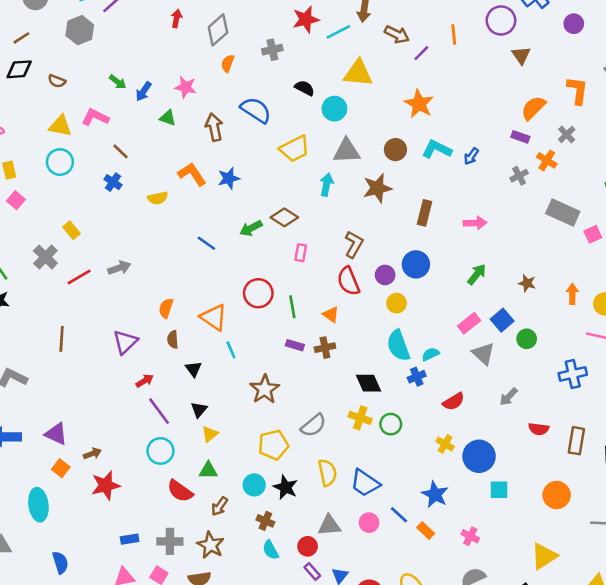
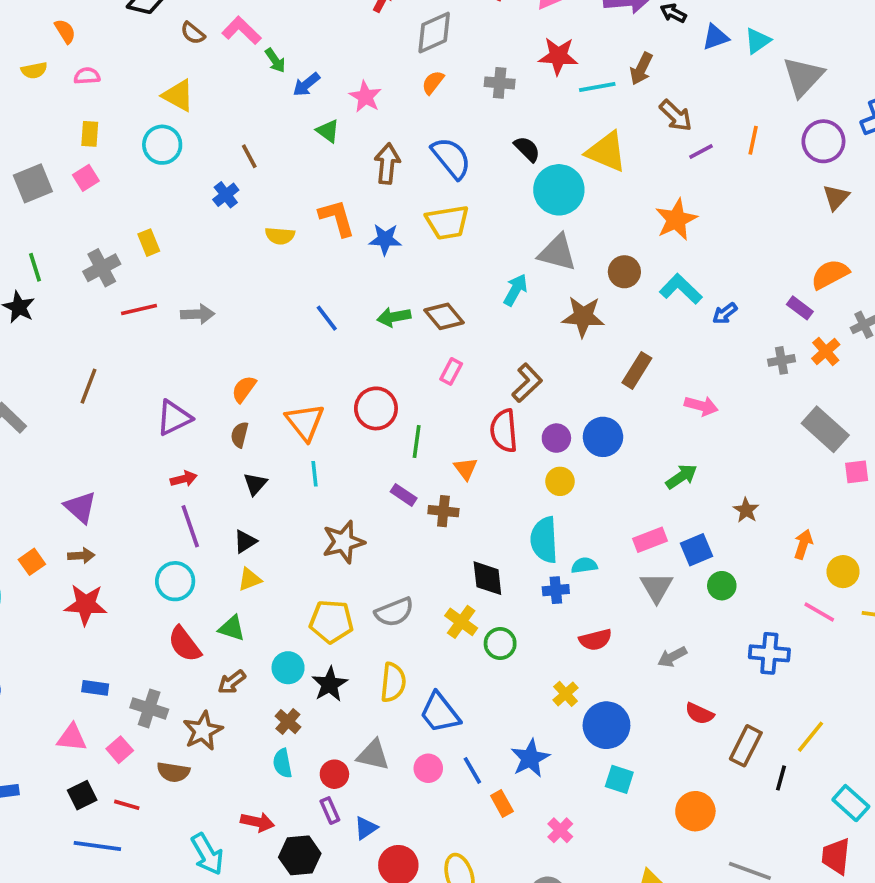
cyan circle: (334, 109) -> (559, 190), size x1.4
pink L-shape: (95, 117) -> (242, 30), moved
yellow trapezoid: (295, 149) -> (447, 222), moved
purple triangle: (56, 434) -> (80, 507), moved

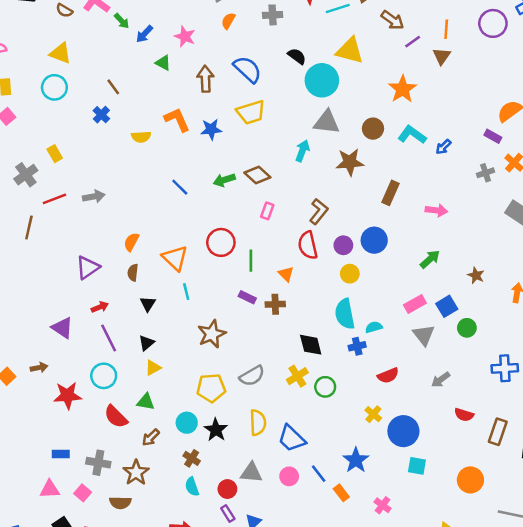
brown triangle: (836, 197) -> (442, 56), moved
brown line: (89, 386) -> (29, 227), moved
purple triangle: (80, 507) -> (62, 328), moved
red star: (86, 605) -> (67, 395), moved
yellow cross: (461, 622) -> (297, 376), turned 30

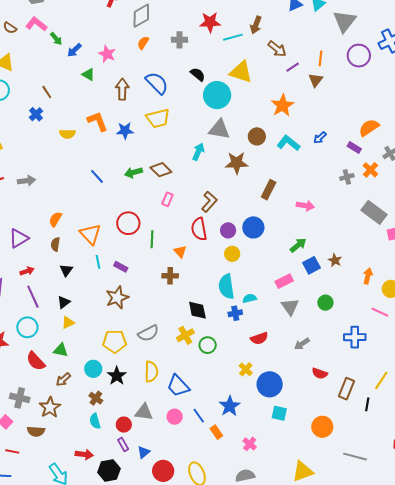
blue arrow: (443, 147) -> (320, 138), moved
purple rectangle: (247, 297) -> (121, 267), moved
blue square: (447, 306) -> (311, 265), moved

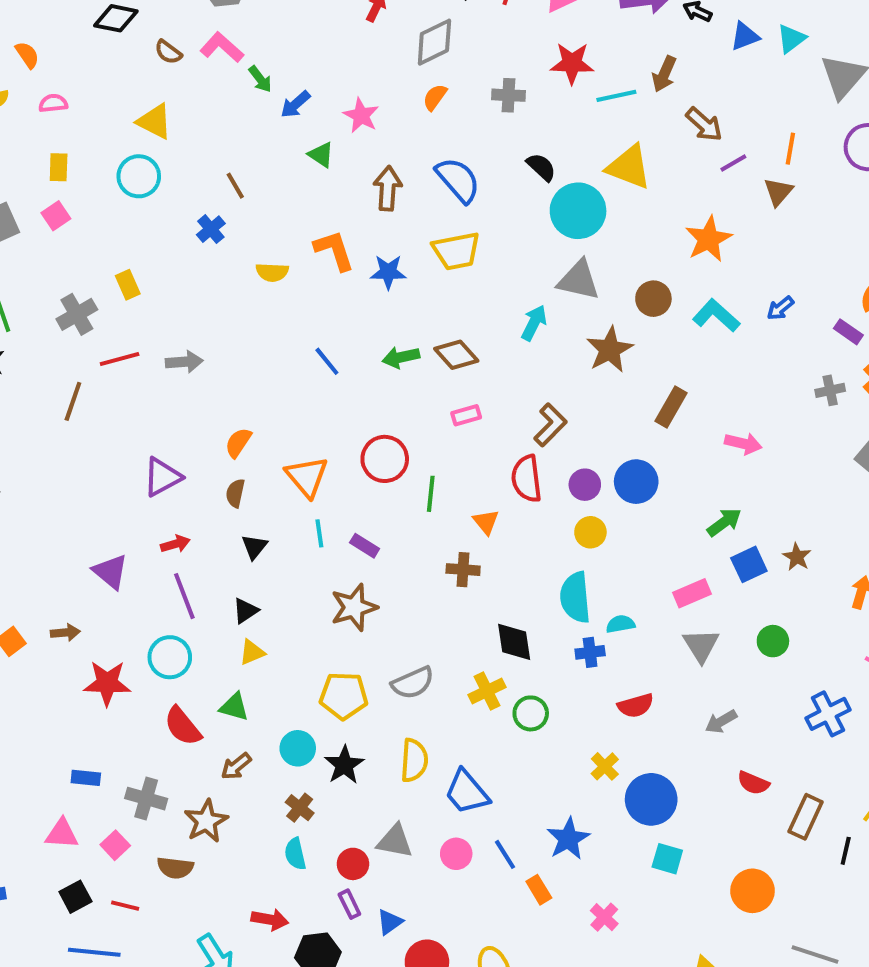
brown star: (237, 163) -> (610, 350), turned -30
pink rectangle: (167, 199) -> (466, 415), turned 48
blue cross: (355, 337) -> (828, 714), turned -30

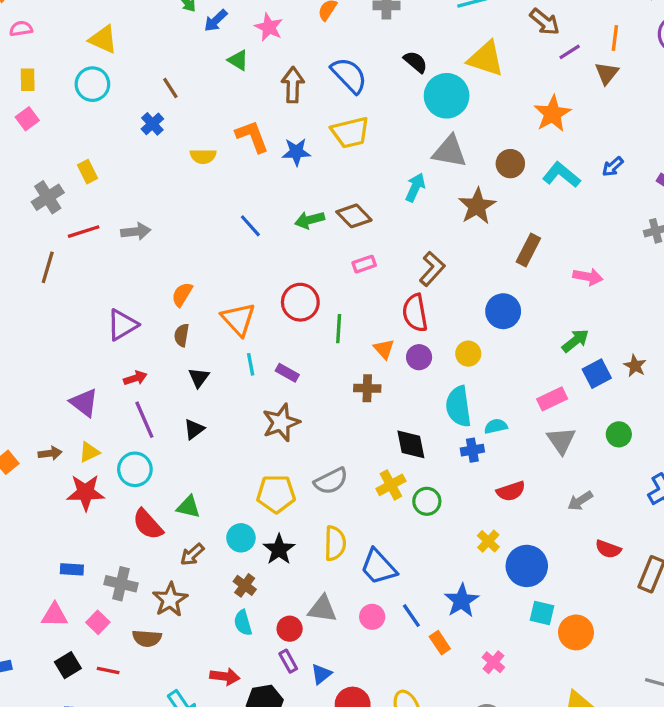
purple circle: (585, 485) -> (419, 357), moved
yellow triangle: (252, 652) -> (89, 452), moved
orange circle: (753, 891) -> (576, 632), moved

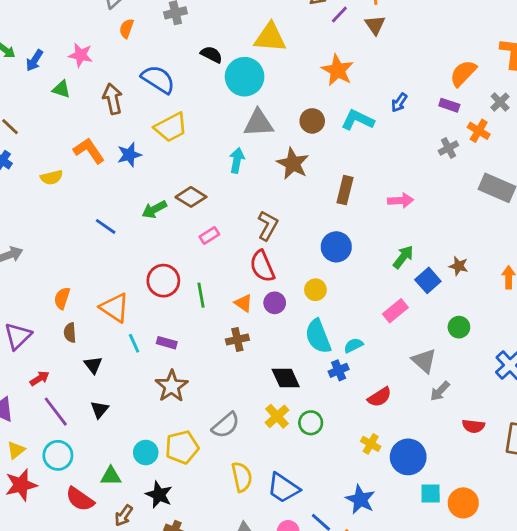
gray triangle: (561, 440) -> (424, 361), moved
cyan circle: (241, 538) -> (146, 453), moved
black star: (279, 549) -> (159, 495), moved

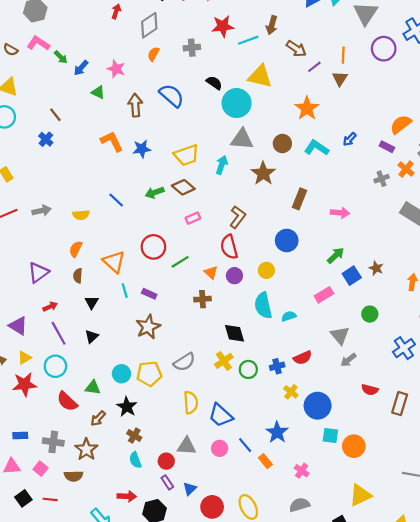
yellow trapezoid: (171, 127) -> (186, 155), moved
yellow semicircle: (52, 177) -> (81, 215), moved
green line: (201, 295) -> (180, 262), turned 60
blue cross: (339, 370) -> (277, 366), moved

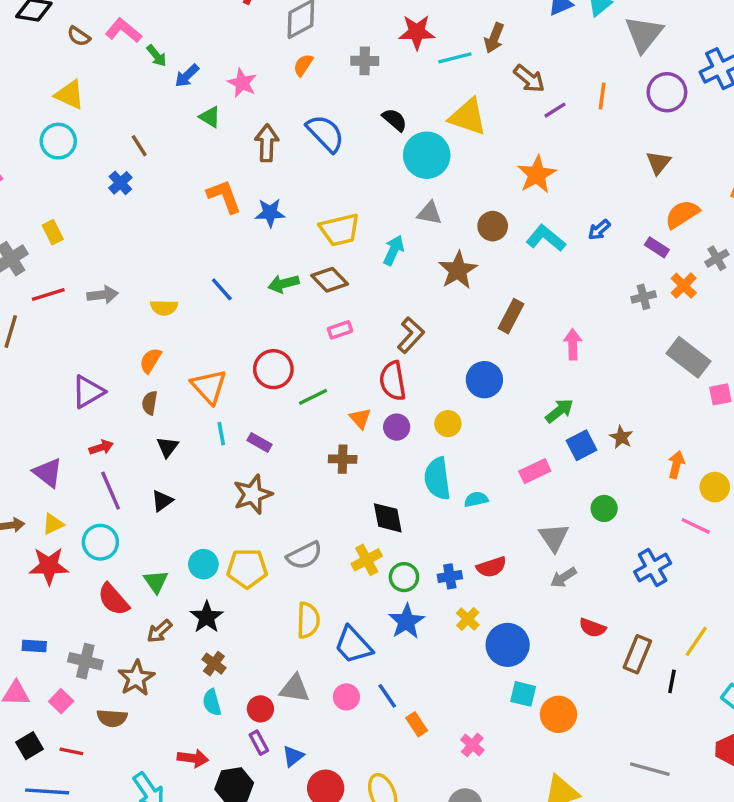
brown triangle: (340, 79) -> (658, 163), moved
gray triangle: (242, 139) -> (429, 213), size x0.7
pink arrow: (340, 213) -> (573, 344), turned -102
green triangle: (93, 388) -> (156, 582), turned 42
blue star: (277, 432) -> (406, 621), moved

